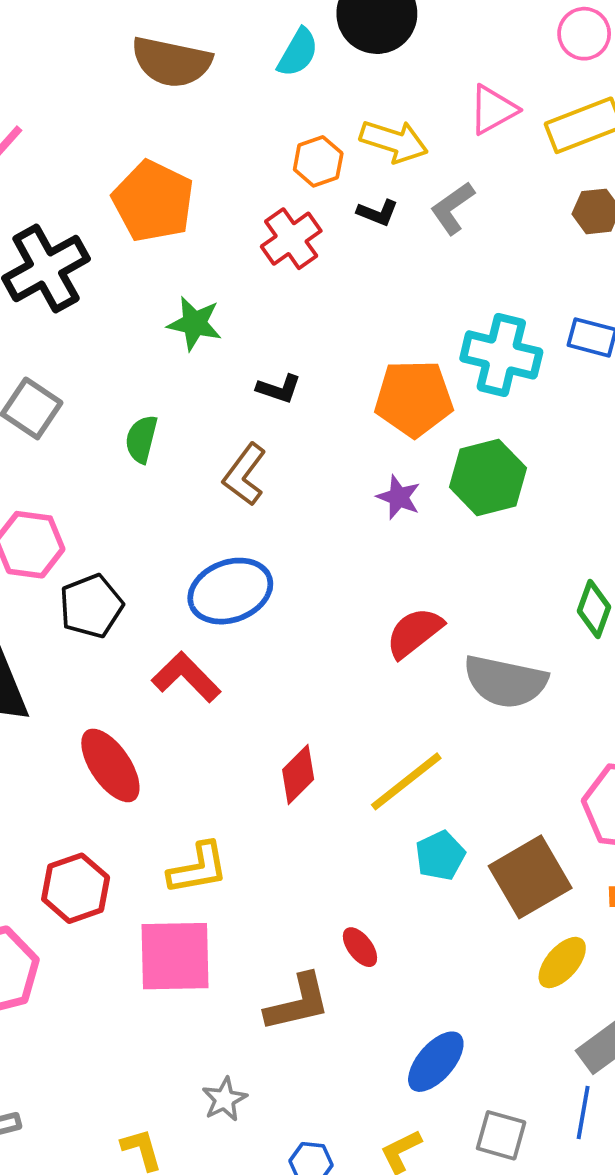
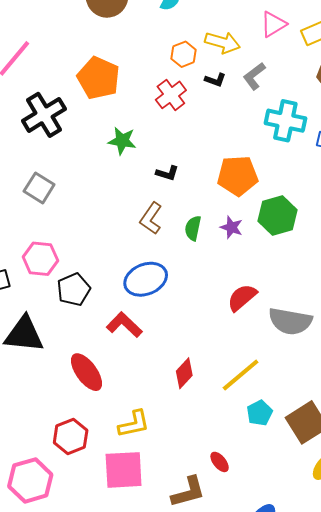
cyan cross: (501, 355) -> (285, 121), moved
green semicircle: (141, 439) -> (193, 228), moved

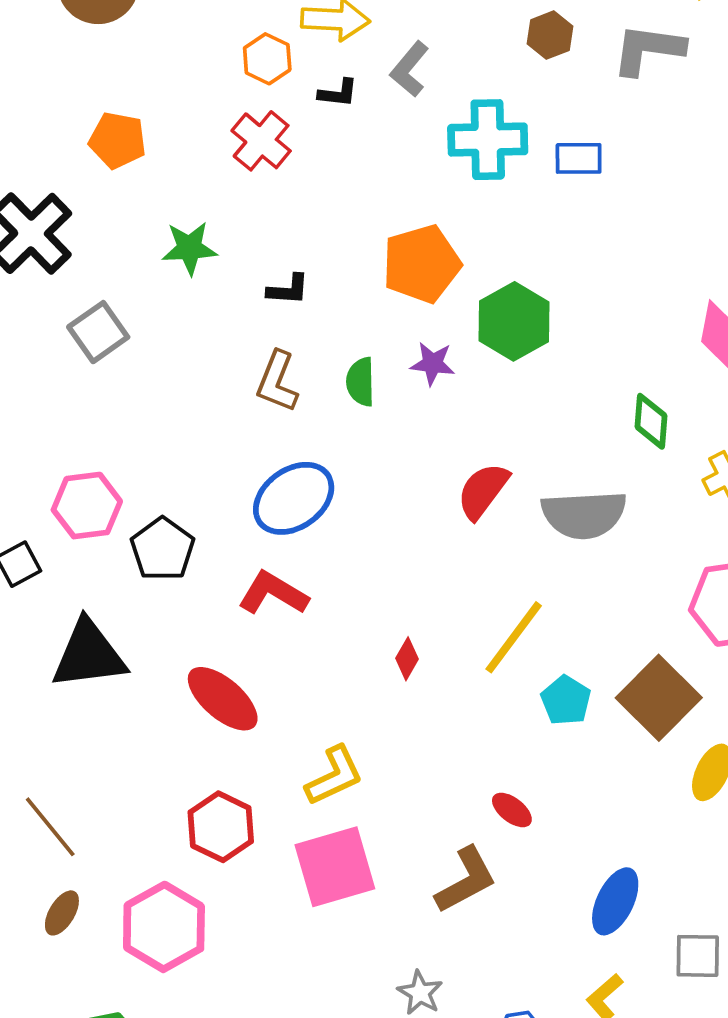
orange pentagon: (99, 78) -> (118, 140), size x0.7
gray square: (39, 188) -> (98, 332), moved, turned 36
red diamond: (184, 373) -> (407, 659), size x0.7

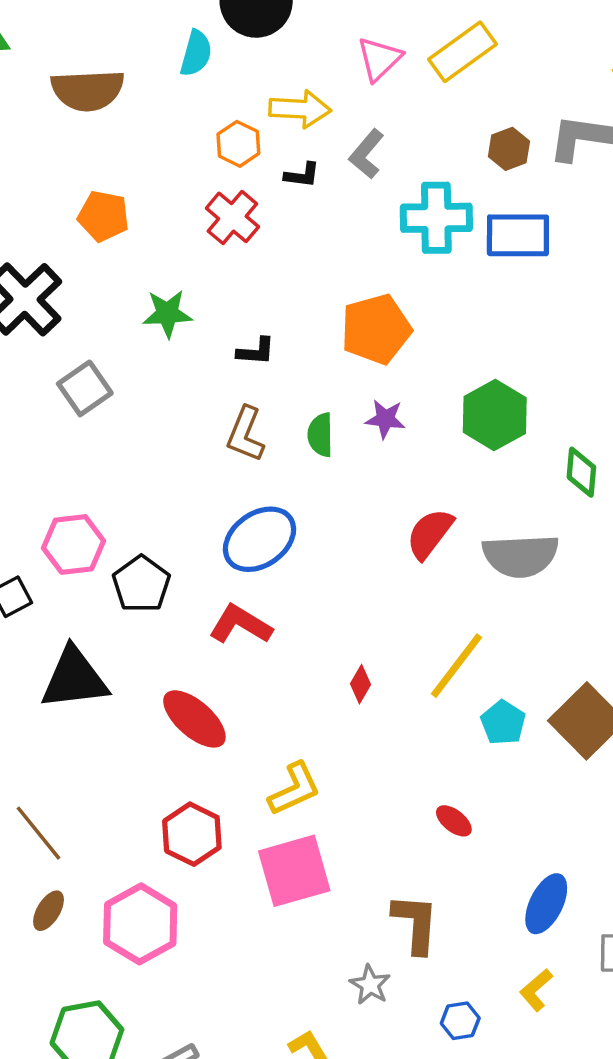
brown hexagon: (550, 35) -> (509, 149), moved
blue rectangle: (579, 158) -> (518, 235), size x1.5
green hexagon: (514, 321) -> (495, 415), moved
brown L-shape: (466, 880) -> (415, 923), moved, turned -58

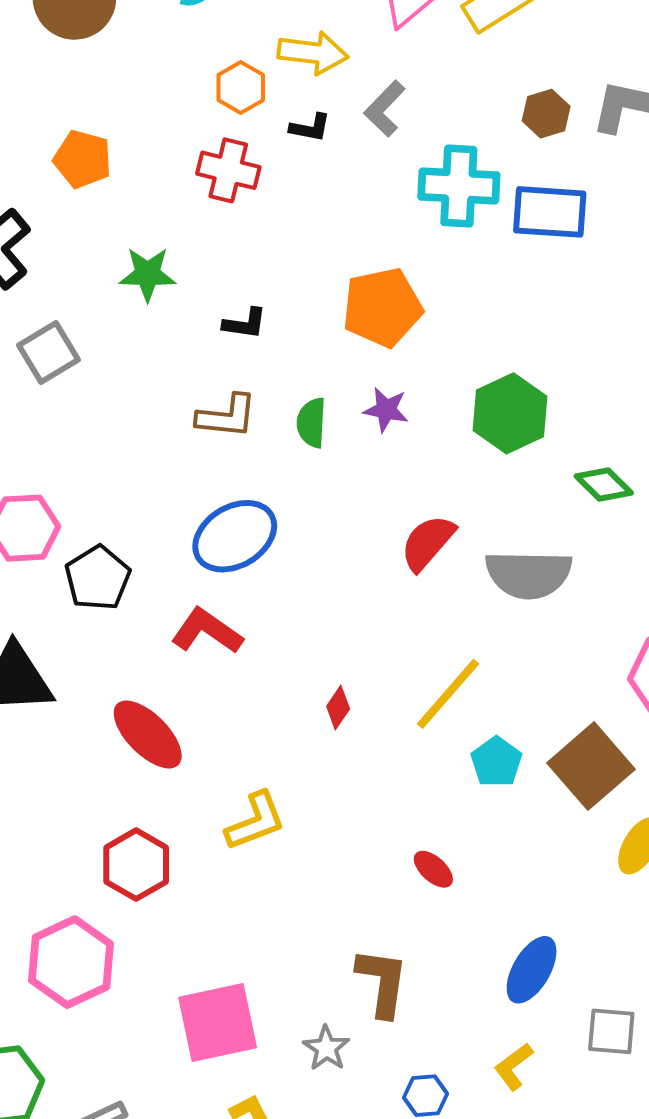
red cross: (232, 217) -> (228, 170), turned -30
brown L-shape: (245, 434) -> (227, 416), turned -110
green diamond: (581, 472) -> (604, 485), turned -54
pink square: (294, 871) -> (218, 1023), moved

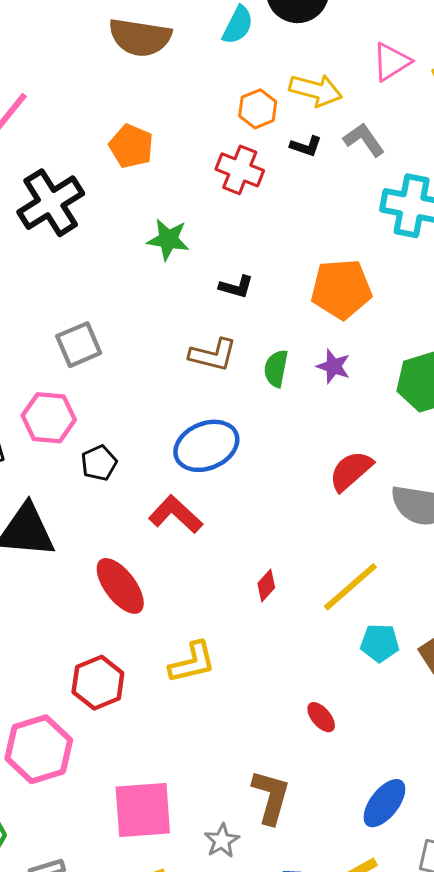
gray L-shape: (385, 109) -> (364, 140), turned 93
gray square: (49, 353) -> (79, 345), moved
black pentagon: (98, 578) -> (99, 463), size x0.7
cyan pentagon: (496, 762) -> (380, 643), turned 30

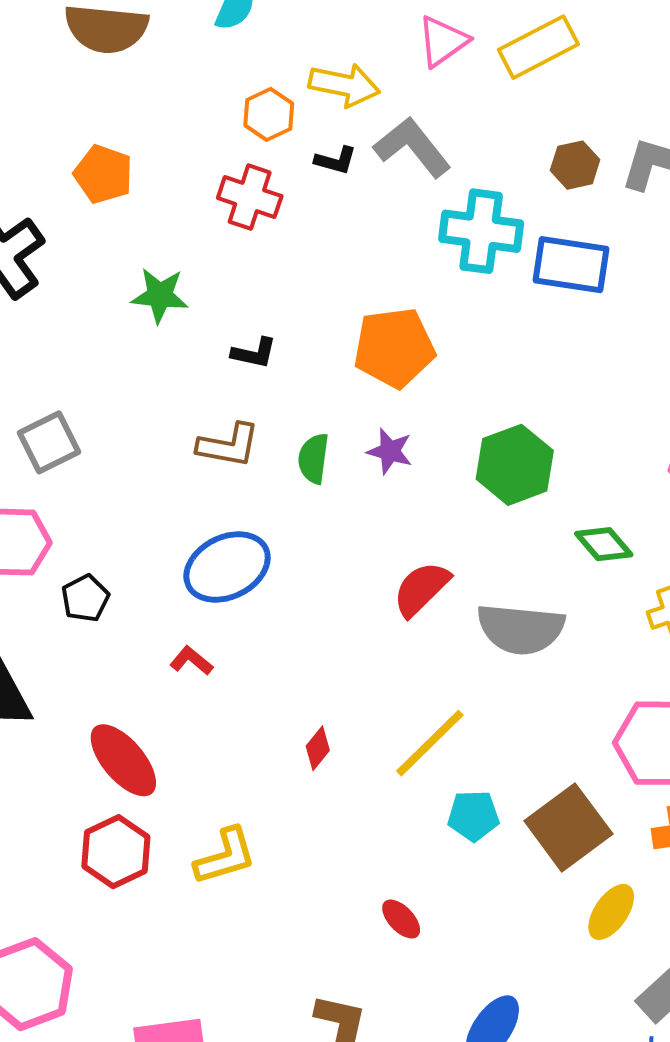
gray L-shape: (364, 140) -> (412, 147), size x1.4
red L-shape: (176, 514) -> (191, 661), size x0.6
red hexagon: (98, 683) -> (116, 852), moved

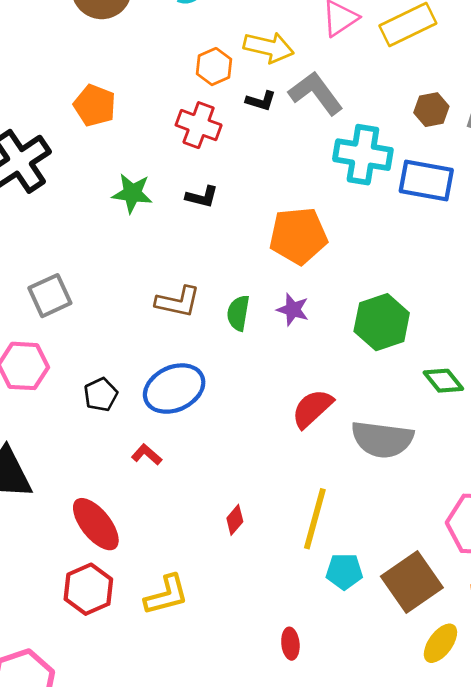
black L-shape: (254, 353) -> (202, 197), moved
black pentagon: (85, 598) -> (101, 395), moved
yellow line: (430, 743) -> (315, 519), turned -32
red ellipse: (401, 919) -> (290, 644), turned 36

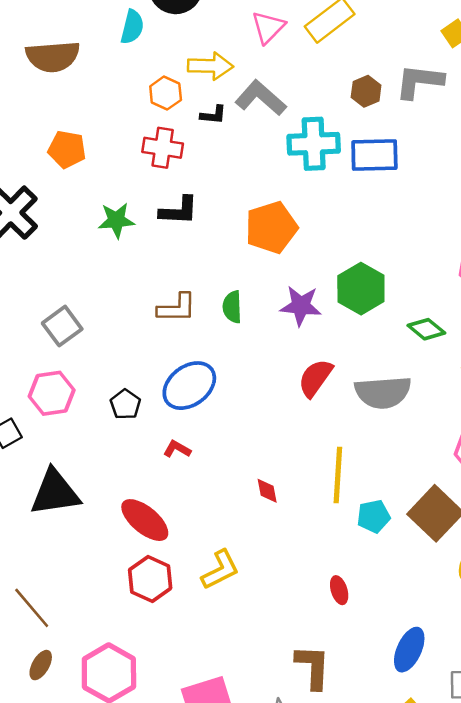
black L-shape: (202, 197) -> (179, 211), size x1.4
purple star: (293, 310) -> (301, 306), moved, size x1.4
red diamond: (235, 520) -> (267, 491), turned -40

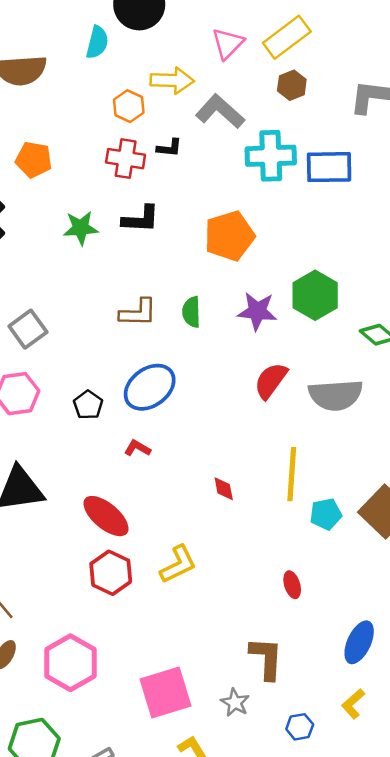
brown hexagon: (366, 91) -> (292, 85), moved
black L-shape: (213, 115) -> (169, 148), moved

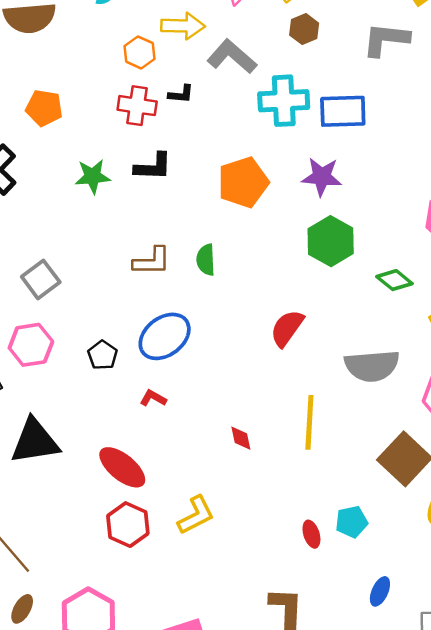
purple star: (257, 311) -> (322, 177), moved
gray semicircle: (336, 395) -> (372, 366), moved
cyan pentagon: (326, 514) -> (352, 522), moved
blue ellipse: (359, 642) -> (380, 591), size x0.7

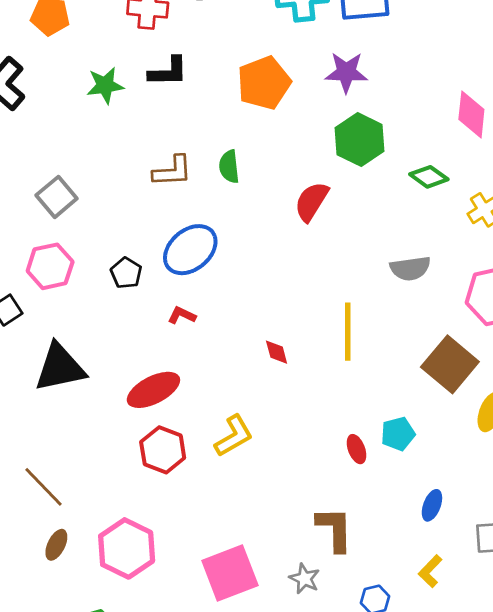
red semicircle: (287, 328) -> (312, 202), moved
gray semicircle: (372, 366) -> (410, 268), size x0.7
red ellipse: (122, 467) -> (153, 390), turned -63

